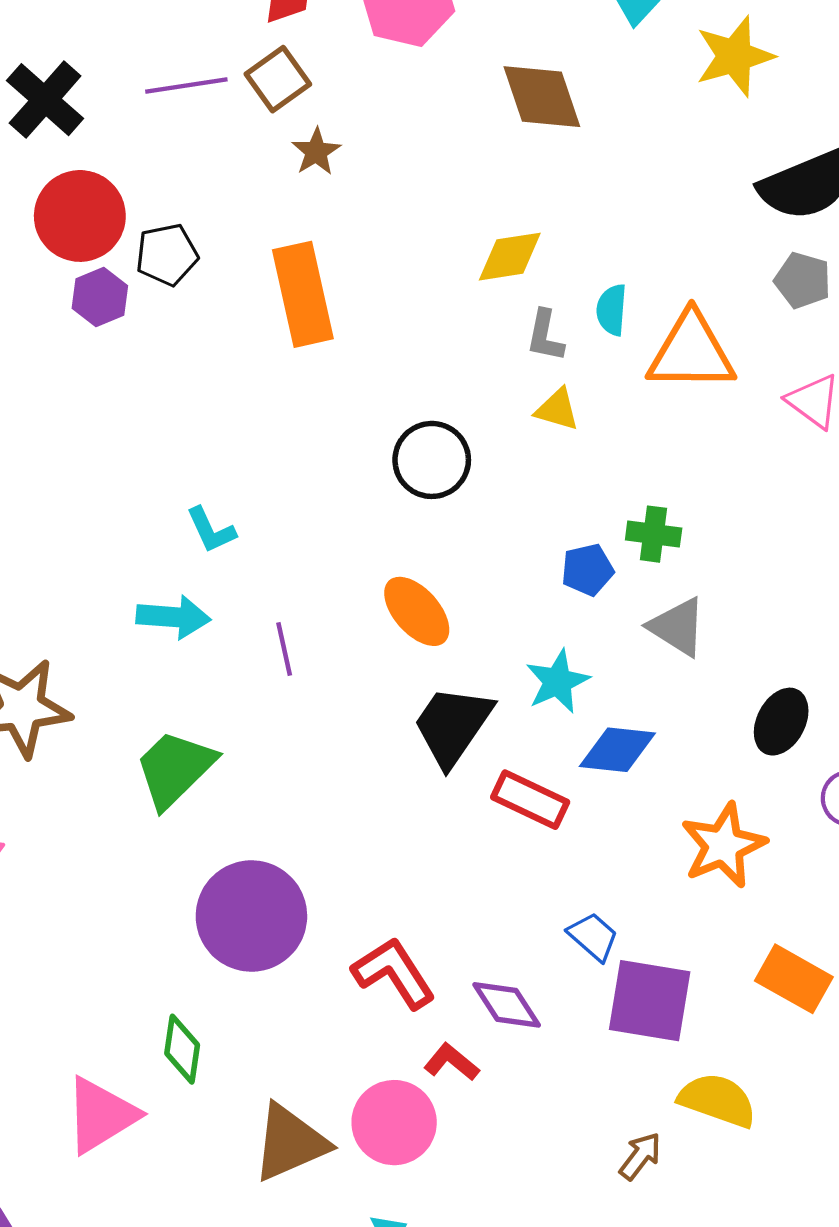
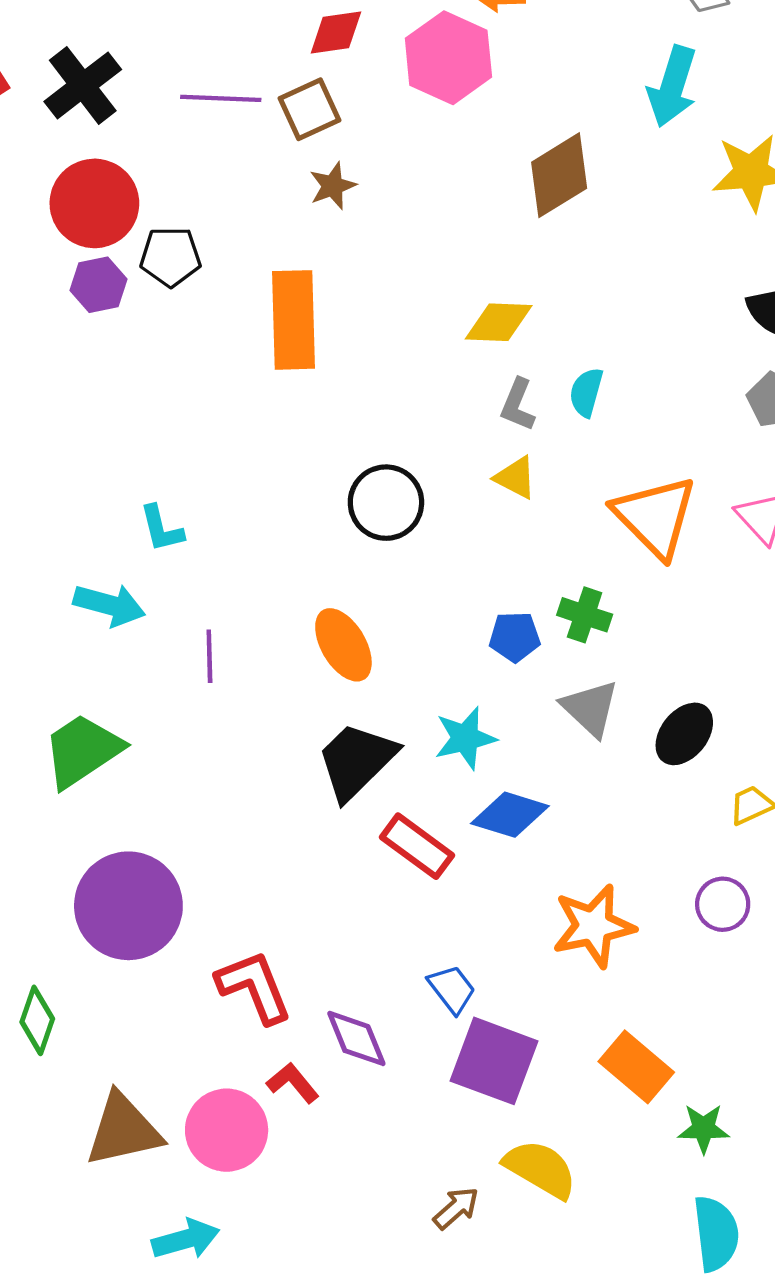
brown diamond: (542, 97) -> (559, 175), turned 66
orange triangle: (691, 352) -> (655, 517), moved, turned 34
black ellipse: (781, 722) -> (684, 734), moved

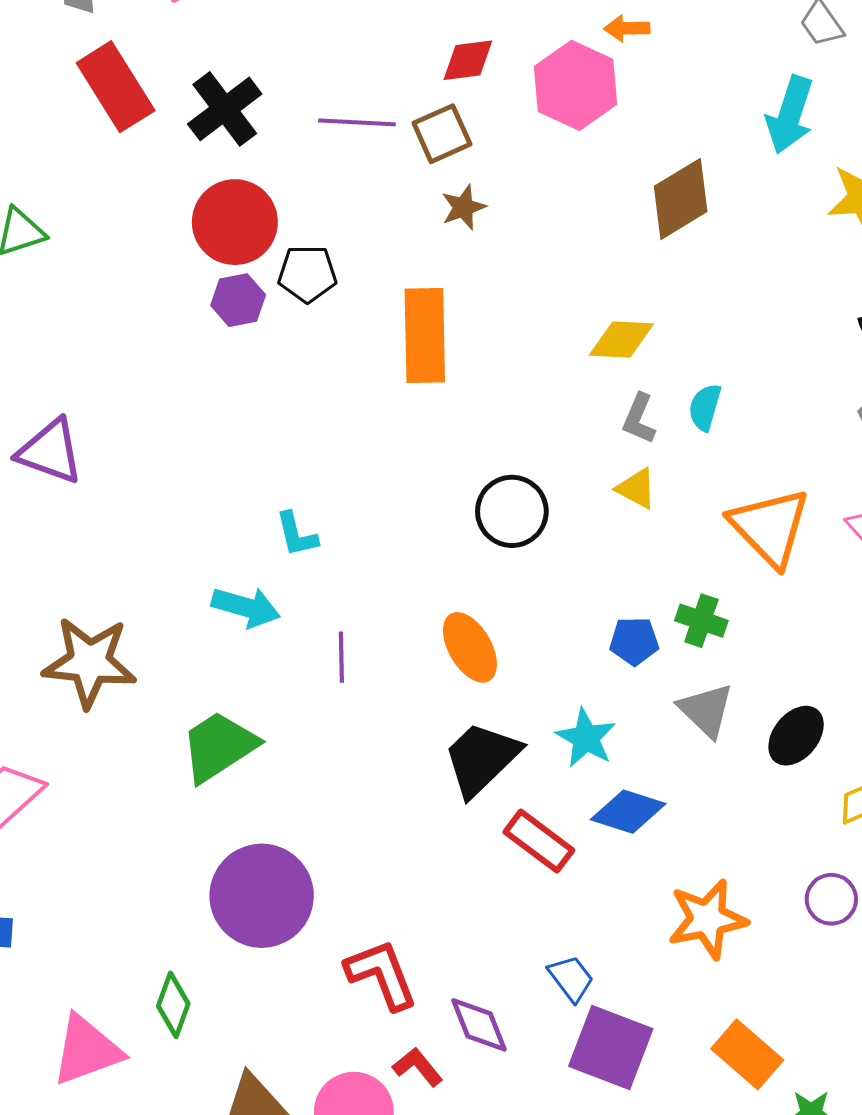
cyan star: (465, 738) -> (586, 738), turned -30

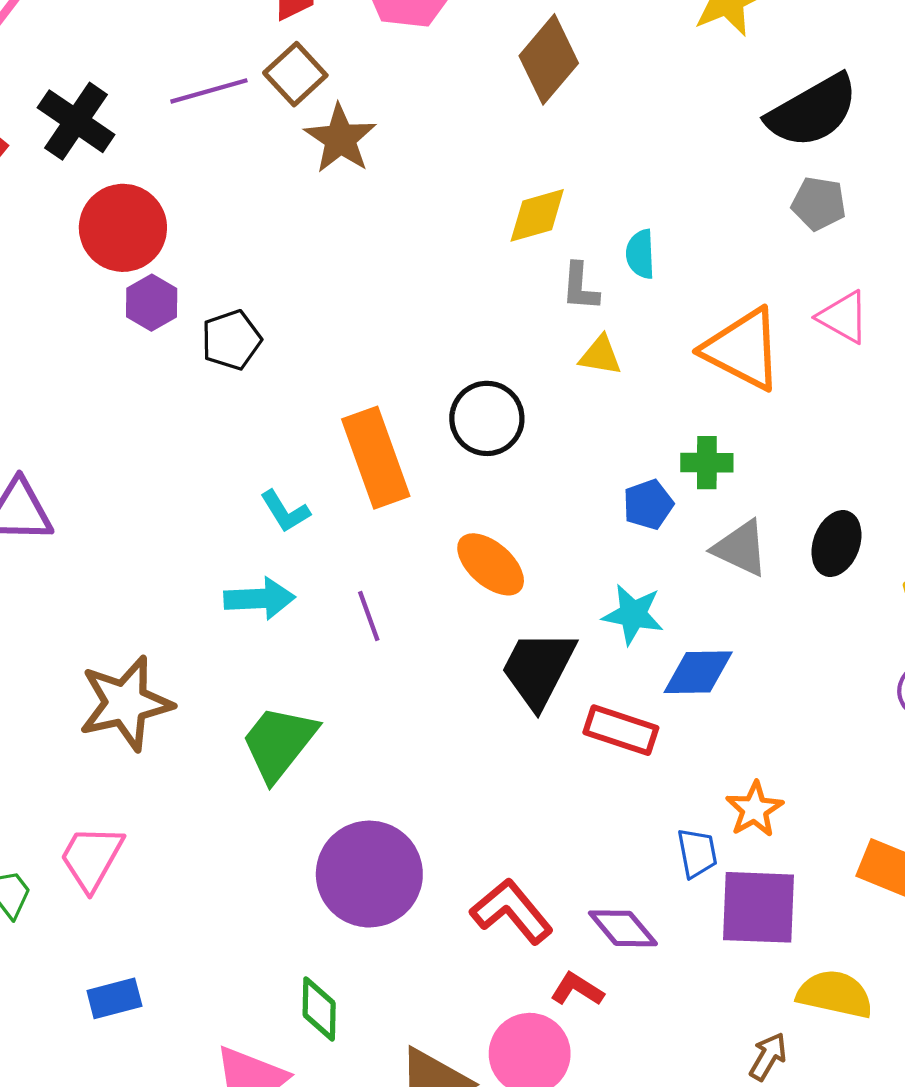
brown star: (463, 207) -> (340, 139), size x1.5
black pentagon: (307, 274) -> (231, 340), moved
orange rectangle: (425, 336) -> (376, 458), moved
orange star: (707, 919) -> (754, 809), moved, size x0.7
blue trapezoid: (571, 978) -> (697, 853), turned 45

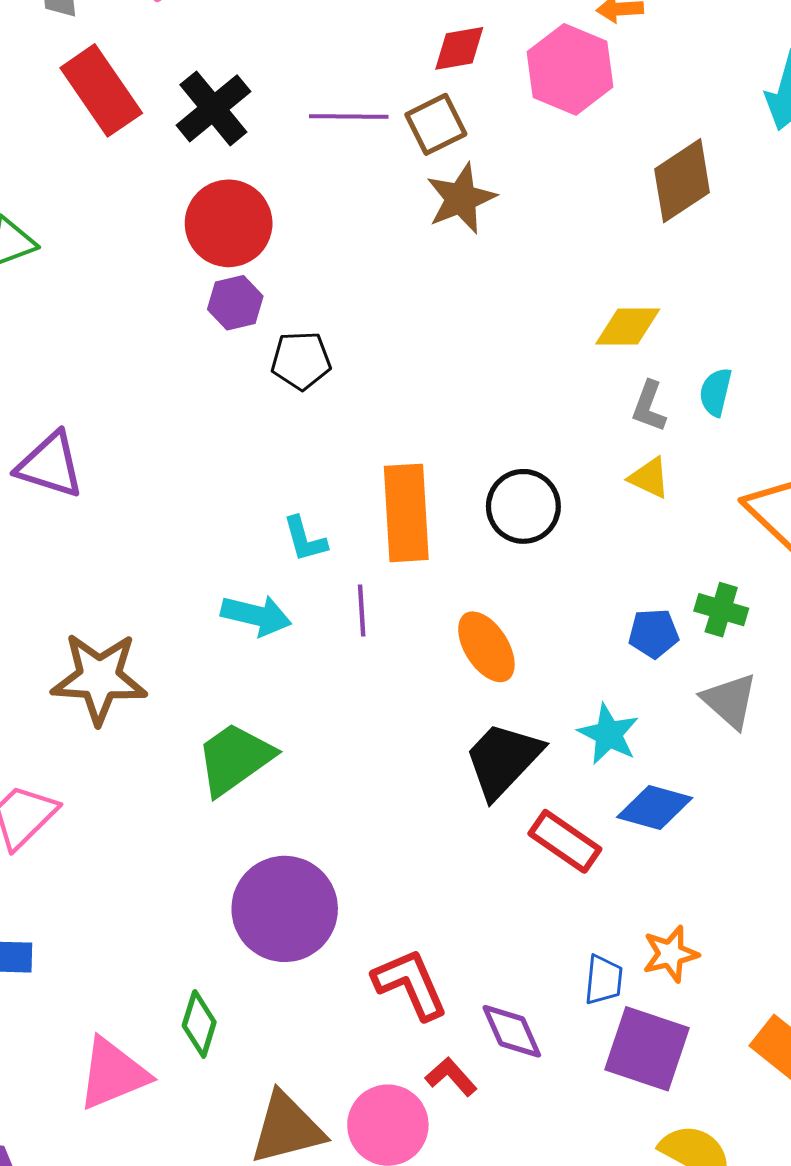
purple line: (369, 616) -> (362, 611), moved

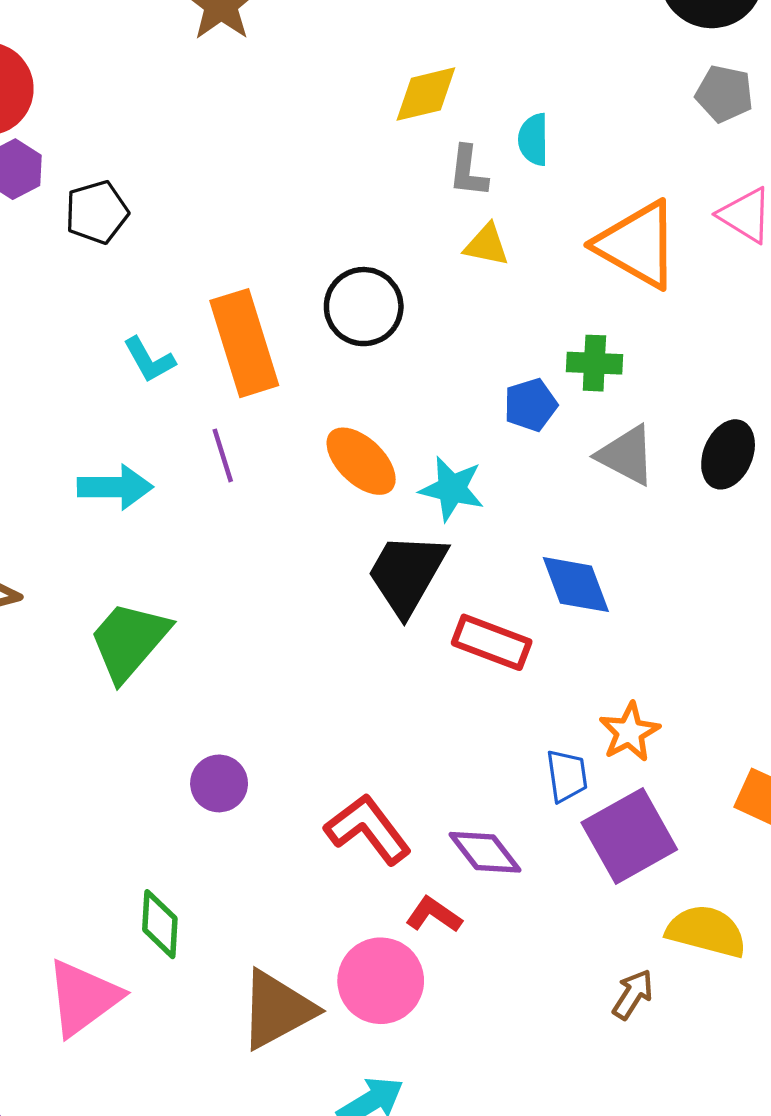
cyan L-shape: (305, 539) -> (149, 360), moved
cyan star: (609, 734) -> (452, 489), moved
blue diamond: (655, 807) -> (576, 585), turned 68
purple circle: (285, 909) -> (219, 783), size x0.5
purple square: (647, 1049) -> (629, 836), turned -34

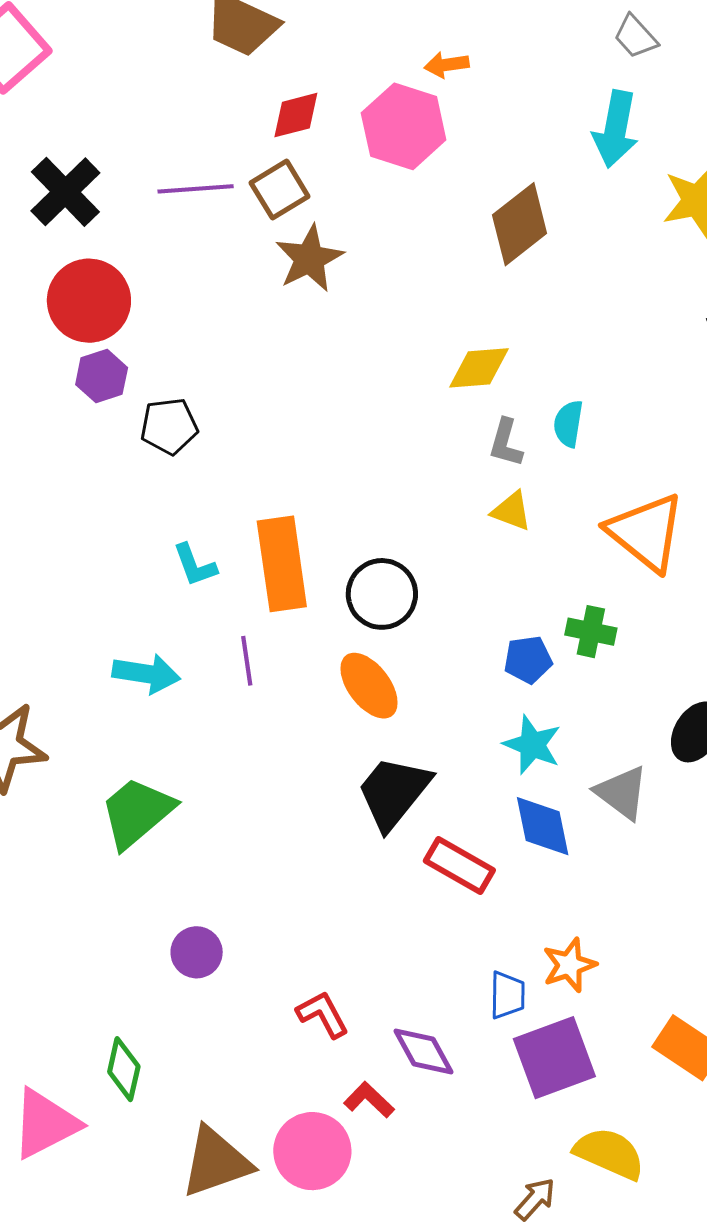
black circle: (364, 307) -> (382, 594), moved
gray triangle: (626, 455) -> (622, 793), moved
cyan star: (452, 489) -> (532, 745), moved
red L-shape: (368, 829) -> (323, 1014), size x0.7

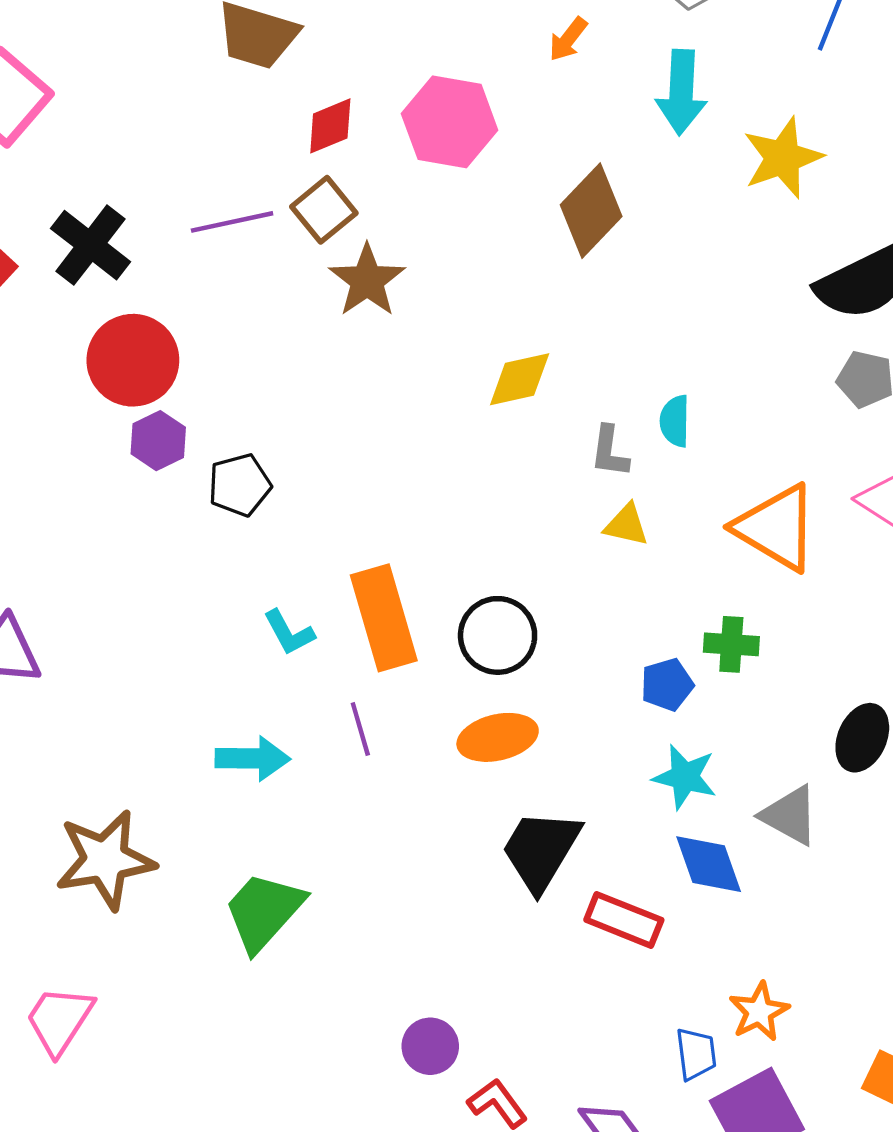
orange arrow: (447, 65) -> (568, 39), moved, turned -36
yellow diamond: (479, 368) -> (520, 379), moved
orange ellipse: (369, 686) -> (498, 737), turned -58
purple circle: (197, 952) -> (430, 1046), moved

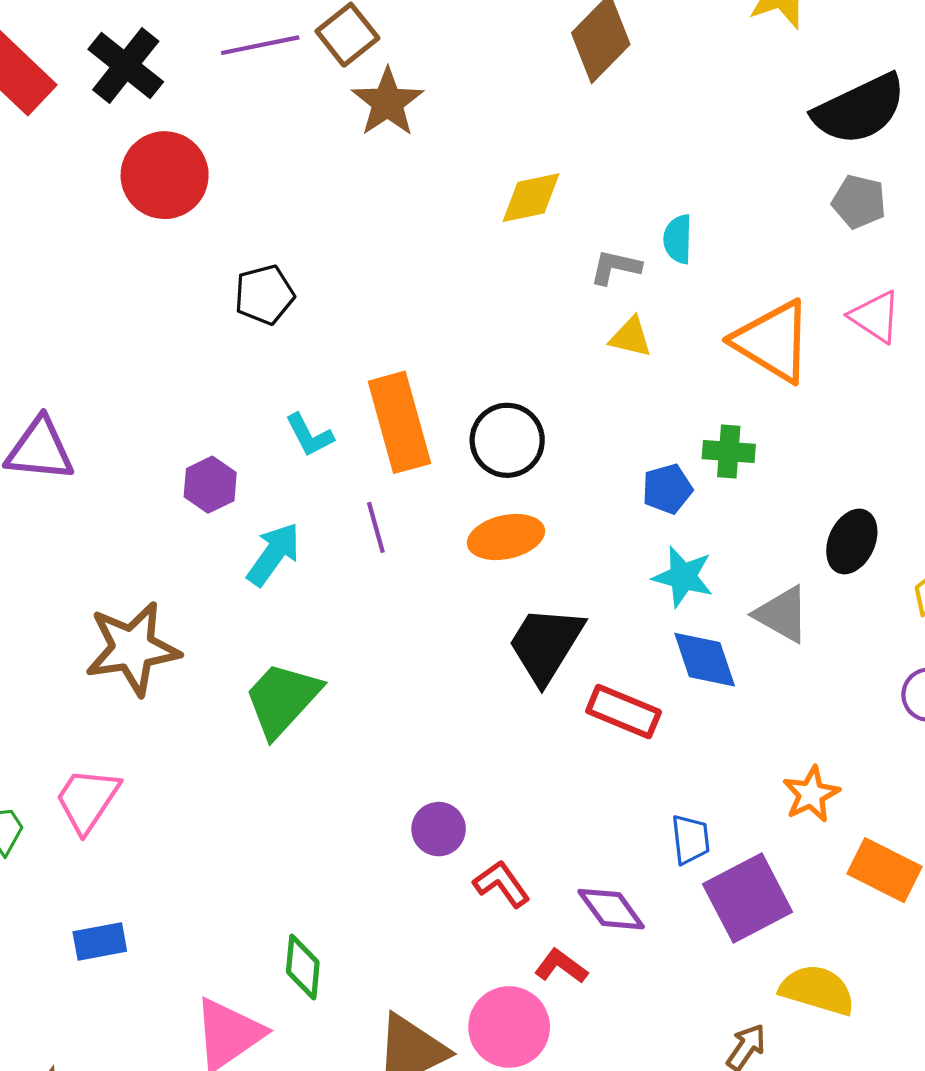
purple hexagon: (158, 441) -> (210, 485), moved
gray L-shape: (609, 451) -> (615, 267), turned 94
cyan arrow: (253, 758) -> (274, 554), turned -56
orange star: (759, 1012) -> (811, 794), moved

